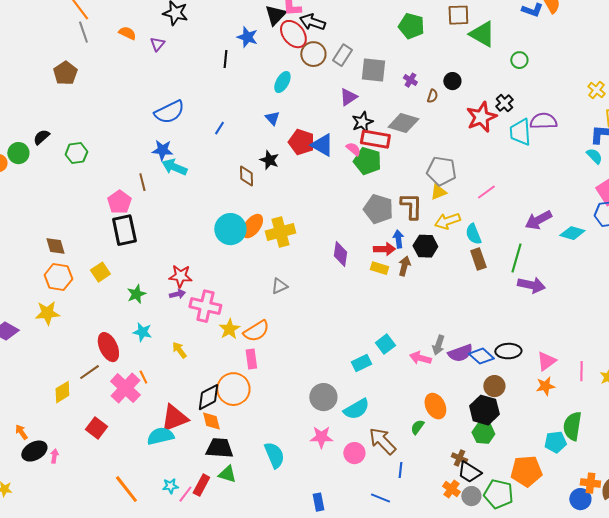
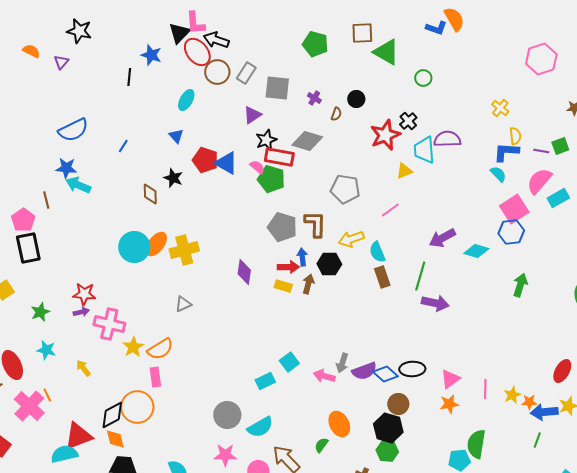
yellow triangle: (438, 192) -> (404, 171), moved

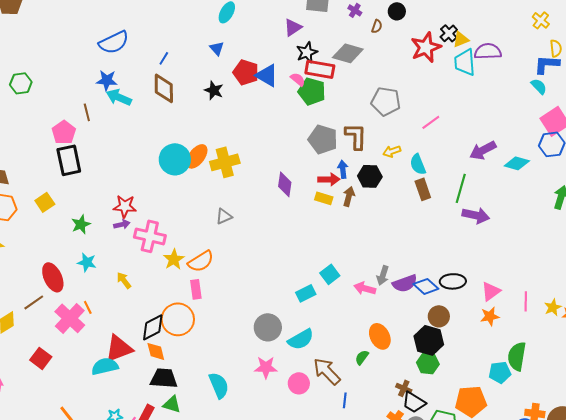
yellow triangle: (404, 171) -> (461, 39), moved
brown diamond: (150, 194) -> (164, 88), moved, size x1.4
yellow arrow: (351, 239) -> (392, 151), size x0.7

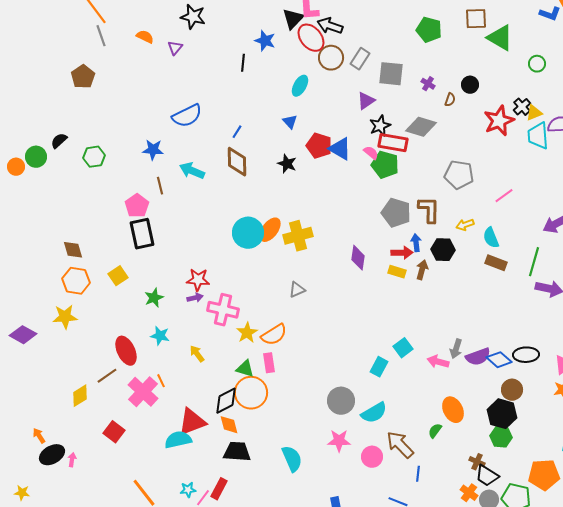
blue star: (107, 80) -> (153, 150), moved
brown rectangle: (423, 189) -> (496, 263), turned -50
cyan rectangle: (306, 293) -> (379, 367), turned -36
green triangle: (172, 404) -> (245, 369), moved

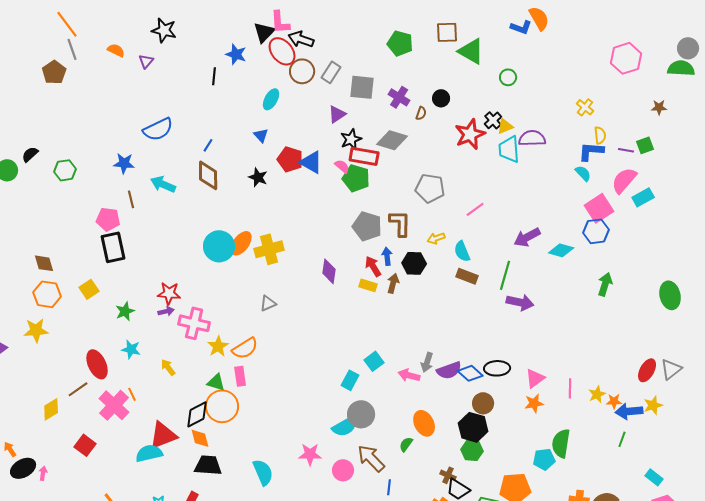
brown pentagon: (83, 77) -> (54, 72), moved
purple cross: (428, 84) -> (399, 97), size x1.5
pink pentagon: (137, 206) -> (108, 219), turned -30
red arrow: (402, 253) -> (373, 266), turned -120
gray circle: (341, 401) -> (361, 414), moved

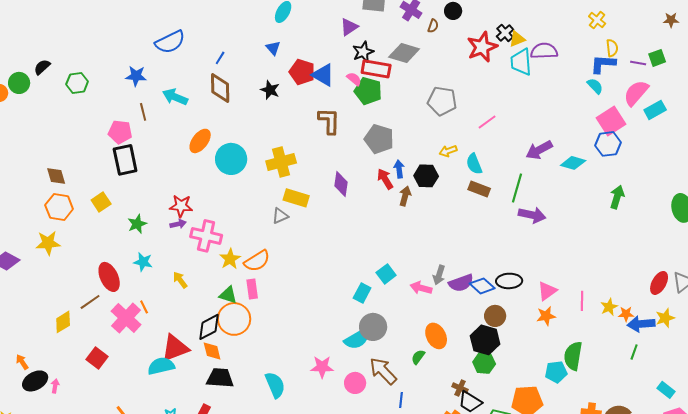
brown L-shape: (400, 223) -> (329, 121), moved
orange ellipse: (241, 243) -> (200, 141), moved
yellow rectangle: (368, 285) -> (296, 198), moved, size x1.4

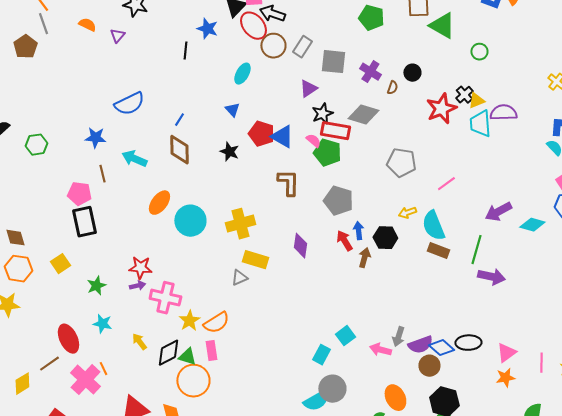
cyan semicircle: (474, 164) -> (433, 226), size x1.4
brown circle: (495, 316) -> (429, 366), moved
black diamond: (209, 327) -> (168, 353), moved

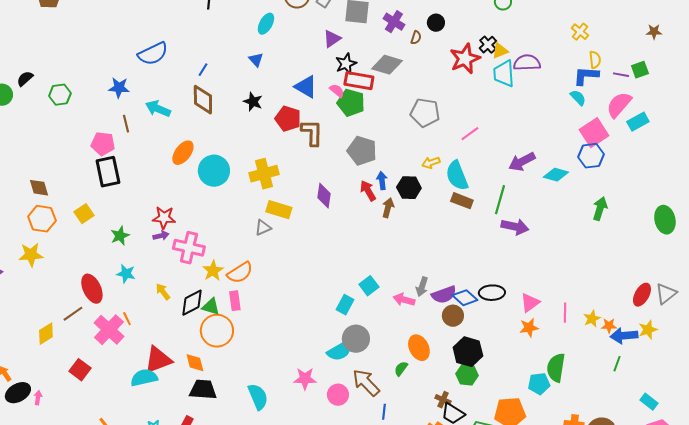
red pentagon: (261, 134) -> (288, 119), moved

